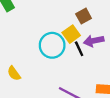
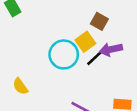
brown square: (84, 16) -> (99, 21), turned -32
black line: (79, 49) -> (94, 58), turned 72

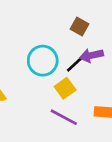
yellow square: (85, 42) -> (65, 88), moved

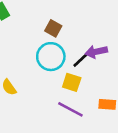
brown square: (80, 26) -> (53, 28), moved
yellow square: (65, 88) -> (72, 82), turned -36

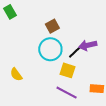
brown square: (53, 28) -> (52, 26), turned 32

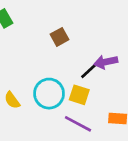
cyan circle: (50, 49) -> (49, 94), moved

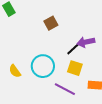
yellow square: (79, 95) -> (75, 68), moved

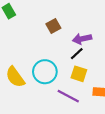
purple arrow: (86, 42) -> (82, 39), moved
yellow semicircle: (15, 71) -> (15, 77), size x1.5

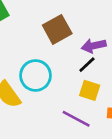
brown square: (53, 26) -> (57, 29), size x1.5
cyan circle: (45, 72) -> (35, 75), moved

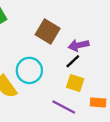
brown square: (57, 29) -> (48, 32), turned -30

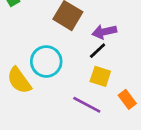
orange rectangle: (98, 102) -> (127, 99), turned 49

